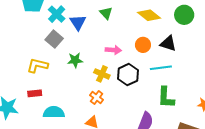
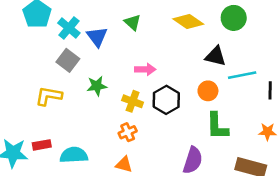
orange circle: (143, 45) -> (208, 91), moved
cyan line: (161, 68) -> (242, 75), moved
red rectangle: (35, 93) -> (42, 145), moved
orange cross: (97, 98) -> (128, 132), turned 32

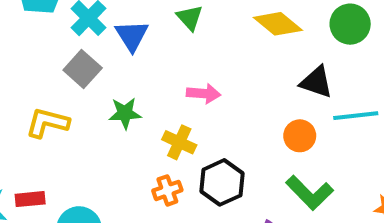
black hexagon: (166, 100) -> (222, 182), moved
green L-shape: (217, 126) -> (310, 193), turned -48

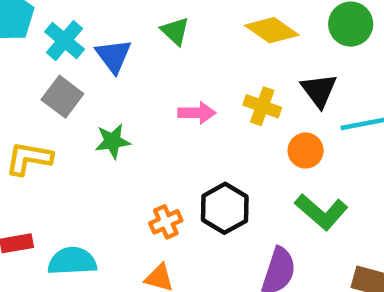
black triangle: (316, 82) -> (319, 90), turned 39
yellow cross: (179, 142) -> (262, 106), moved

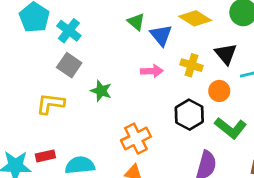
blue triangle: (113, 56) -> (161, 35), moved
green star: (113, 141) -> (101, 91), turned 30
black hexagon: (225, 208) -> (189, 115), moved
orange cross: (166, 222) -> (136, 139), size x1.5

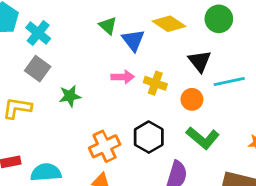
yellow cross: (192, 65) -> (155, 83), moved
green star: (101, 91) -> (70, 96), turned -30
black hexagon: (189, 115) -> (149, 137), moved

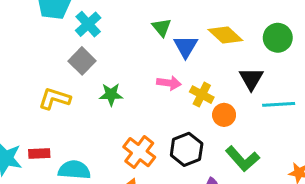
orange circle: (192, 99) -> (224, 115), moved
orange cross: (105, 146) -> (139, 152), turned -36

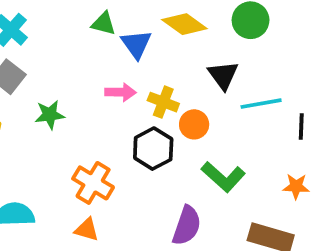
green triangle: (162, 27) -> (104, 24), turned -30
black hexagon: (187, 149) -> (153, 149), moved

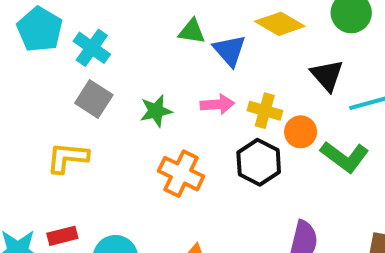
green star: (50, 115) -> (156, 111), moved
green L-shape: (223, 177) -> (345, 157), moved
orange cross: (93, 183) -> (181, 174), moved

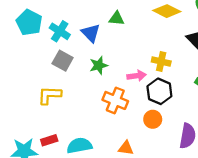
blue triangle: (230, 50) -> (91, 33), moved
pink arrow: (217, 104) -> (137, 76), moved
orange circle: (301, 132) -> (153, 119), moved

